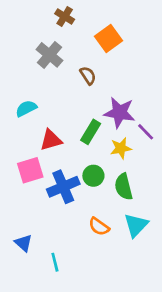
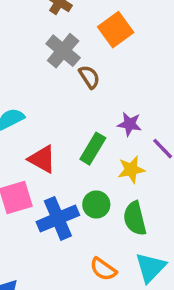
gray cross: (49, 55) -> (63, 51), moved
purple star: (120, 113) -> (130, 124), size x0.6
red triangle: (51, 140) -> (42, 159), turned 45

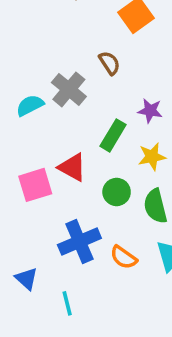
gray cross: (63, 51) -> (69, 89), moved
red triangle: (42, 159) -> (72, 167), moved
blue cross: (58, 218) -> (79, 241), moved

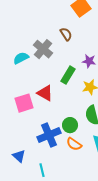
green circle: (117, 192) -> (70, 125), moved

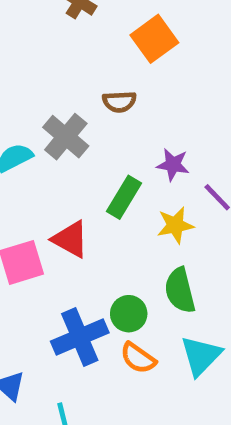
brown semicircle: (66, 34) -> (119, 102), turned 120

